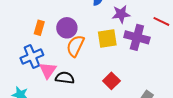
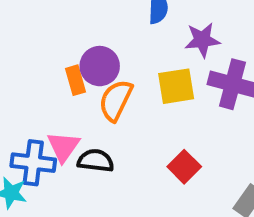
orange rectangle: (39, 28) -> (75, 80), moved, turned -32
blue cross: (32, 57) -> (33, 163), moved, turned 30

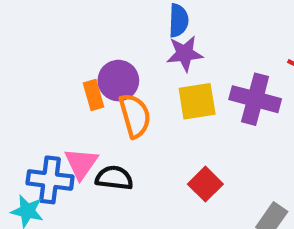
purple star: (202, 40) -> (185, 54), moved
orange semicircle: (116, 100) -> (135, 116), turned 138

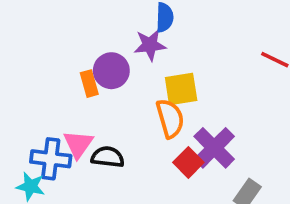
purple star: (185, 54) -> (150, 45), moved
purple cross: (255, 99) -> (214, 148), moved, turned 30
orange semicircle: (135, 116) -> (170, 118), moved

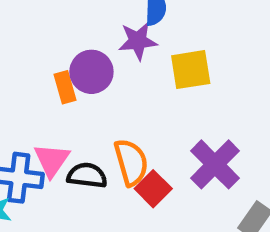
yellow square: (181, 89) -> (191, 70), moved
orange semicircle: (170, 118) -> (131, 162), moved
red square: (188, 162) -> (153, 189), moved

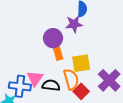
yellow square: (191, 70) -> (81, 63), moved
orange rectangle: (65, 87) -> (58, 53), moved

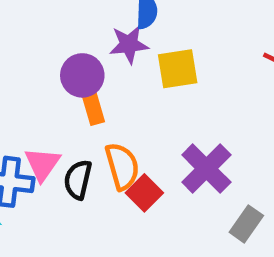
yellow square: (81, 63) -> (178, 69), moved
black semicircle: (51, 85) -> (78, 180), turned -84

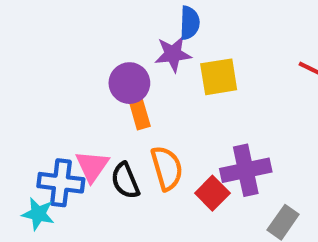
purple cross: (206, 169) -> (246, 170), turned 33
black semicircle: (78, 180) -> (125, 181), turned -36
red square: (144, 193) -> (212, 193), moved

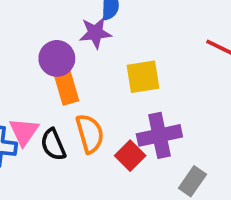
yellow square: (219, 77) -> (143, 77), moved
orange rectangle: (140, 114) -> (66, 86), size x1.4

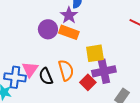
purple star: (95, 33) -> (69, 15), turned -30
yellow square: (143, 77) -> (95, 53), moved
orange rectangle: (66, 86) -> (69, 32), moved, turned -54

